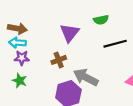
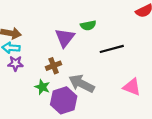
green semicircle: (101, 20) -> (88, 25), moved
green star: (20, 81) -> (42, 87), moved

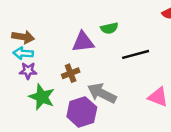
purple triangle: (65, 38) -> (83, 42), turned 45
green star: (42, 87) -> (42, 97), moved, size x1.5

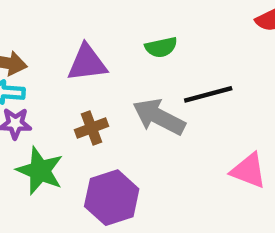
purple triangle: (83, 42) -> (87, 63), moved
gray arrow: (102, 93) -> (159, 117), moved

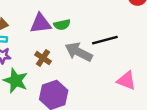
green semicircle: (161, 47) -> (62, 25), moved
brown cross: (92, 128) -> (43, 58), turned -35

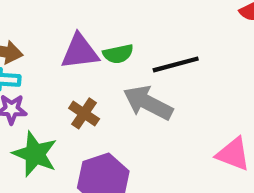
black line: (105, 40) -> (176, 64), moved

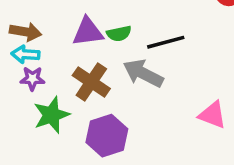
brown cross: (84, 113) -> (91, 82), size x1.5
green star: (35, 154) -> (51, 115), turned 30

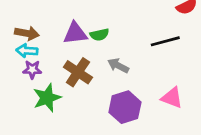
black line: (166, 42) -> (165, 41), moved
gray arrow: (143, 73) -> (118, 66), size x0.7
purple hexagon: (107, 136) -> (125, 107), moved

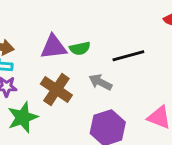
black line: (165, 41) -> (128, 56), moved

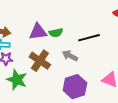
green star: (23, 117) -> (17, 80), turned -30

